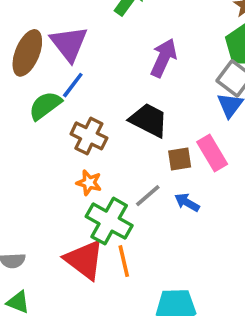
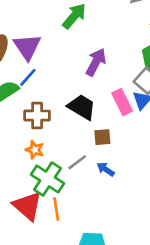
brown cross: (89, 136) -> (37, 116), turned -30
pink rectangle: (212, 153) -> (122, 102), moved

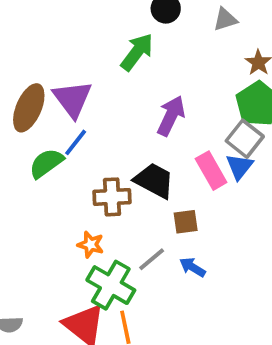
brown cross: (37, 116) -> (112, 197), moved

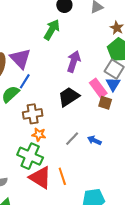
black trapezoid: (154, 181) -> (69, 97), turned -55
brown cross: (112, 197) -> (33, 114), moved
brown square: (186, 222) -> (105, 103), moved, turned 32
green cross: (111, 285) -> (30, 156), moved

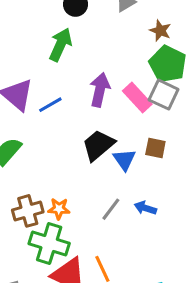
blue line: (25, 81) -> (50, 105), moved, turned 35
blue triangle: (113, 84) -> (124, 160), moved
pink rectangle: (98, 88) -> (137, 98), moved
brown cross: (33, 114) -> (28, 211), moved

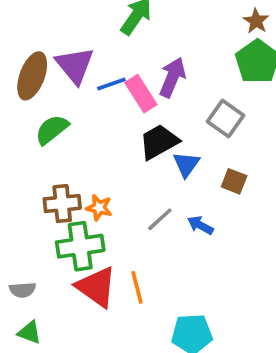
gray square: (164, 95) -> (226, 119), moved
pink rectangle: (137, 98) -> (141, 94), moved
brown square: (155, 148) -> (234, 181), moved
green cross: (49, 243) -> (80, 246), turned -36

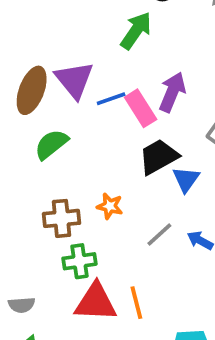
orange star: (99, 208) -> (110, 206), moved
green cross: (80, 246) -> (79, 261), size x0.7
red triangle: (96, 287) -> (96, 302), turned -33

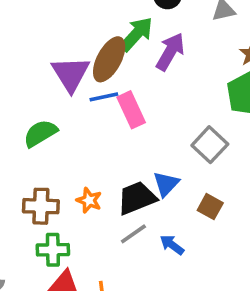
brown ellipse: (32, 90) -> (109, 59), moved
purple arrow: (172, 92) -> (170, 52), moved
black trapezoid: (159, 157) -> (137, 198), moved

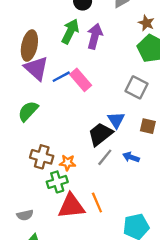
brown ellipse: (109, 59) -> (29, 46), moved
orange star: (89, 200) -> (68, 163), moved
brown cross: (41, 206) -> (42, 157), turned 30

